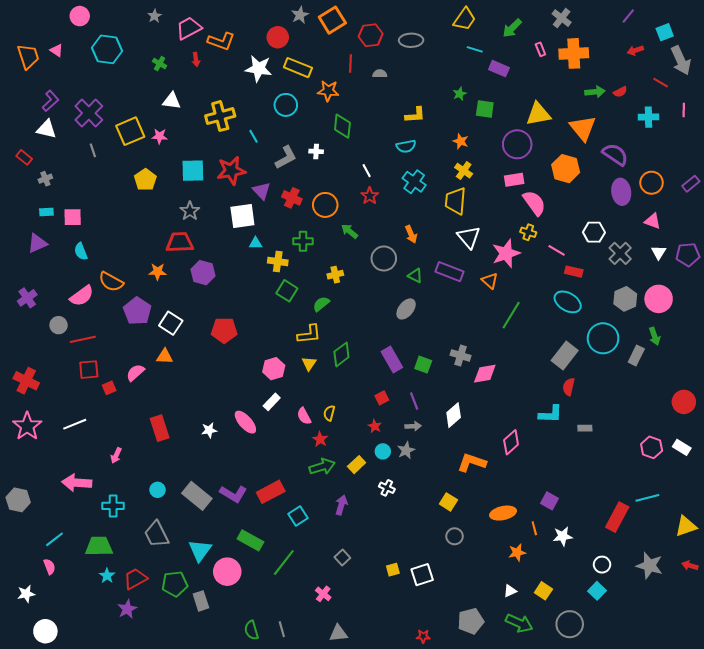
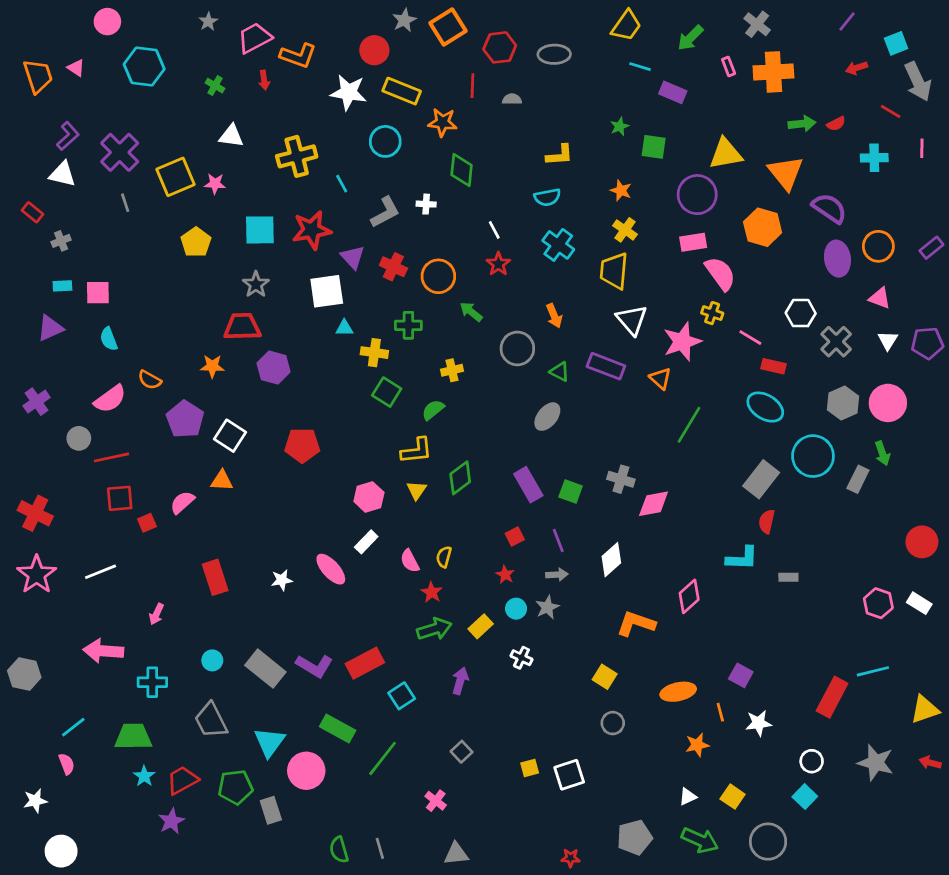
orange semicircle: (111, 282) -> (150, 380), size x0.7

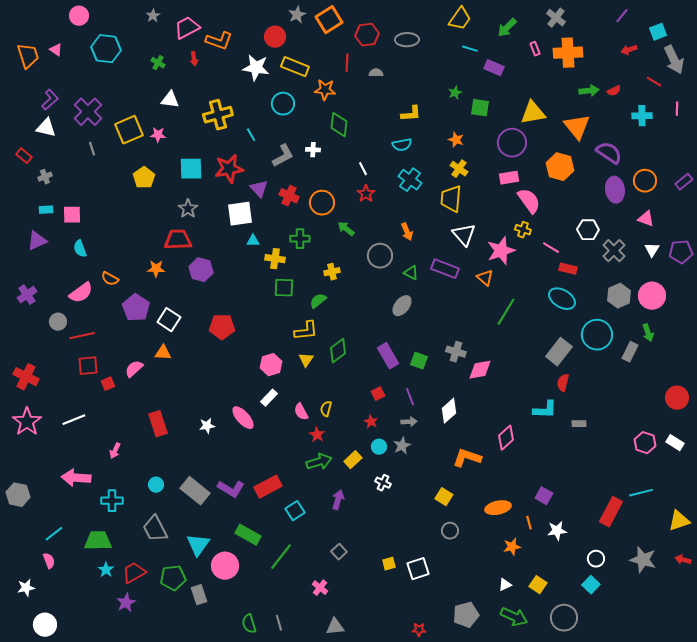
green square: (387, 392) -> (284, 288), turned -30

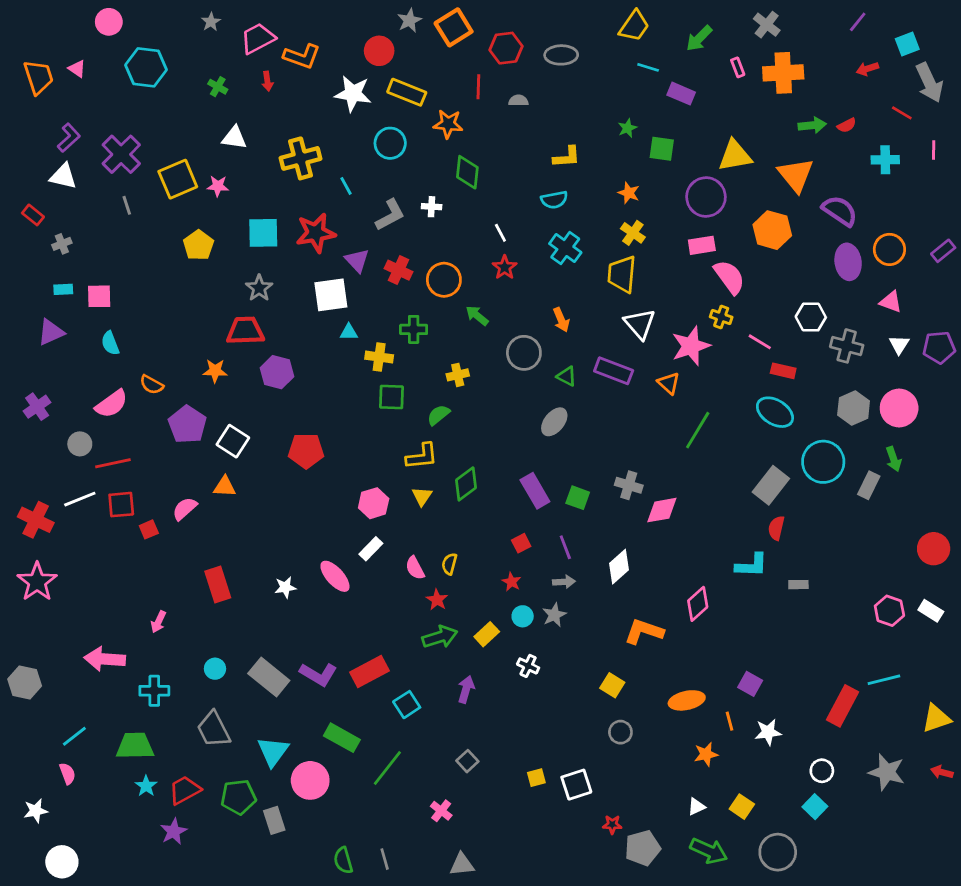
gray cross: (614, 251) -> (847, 346), turned -30
white line: (74, 420) -> (80, 499), moved
red star: (419, 630) -> (612, 825), moved

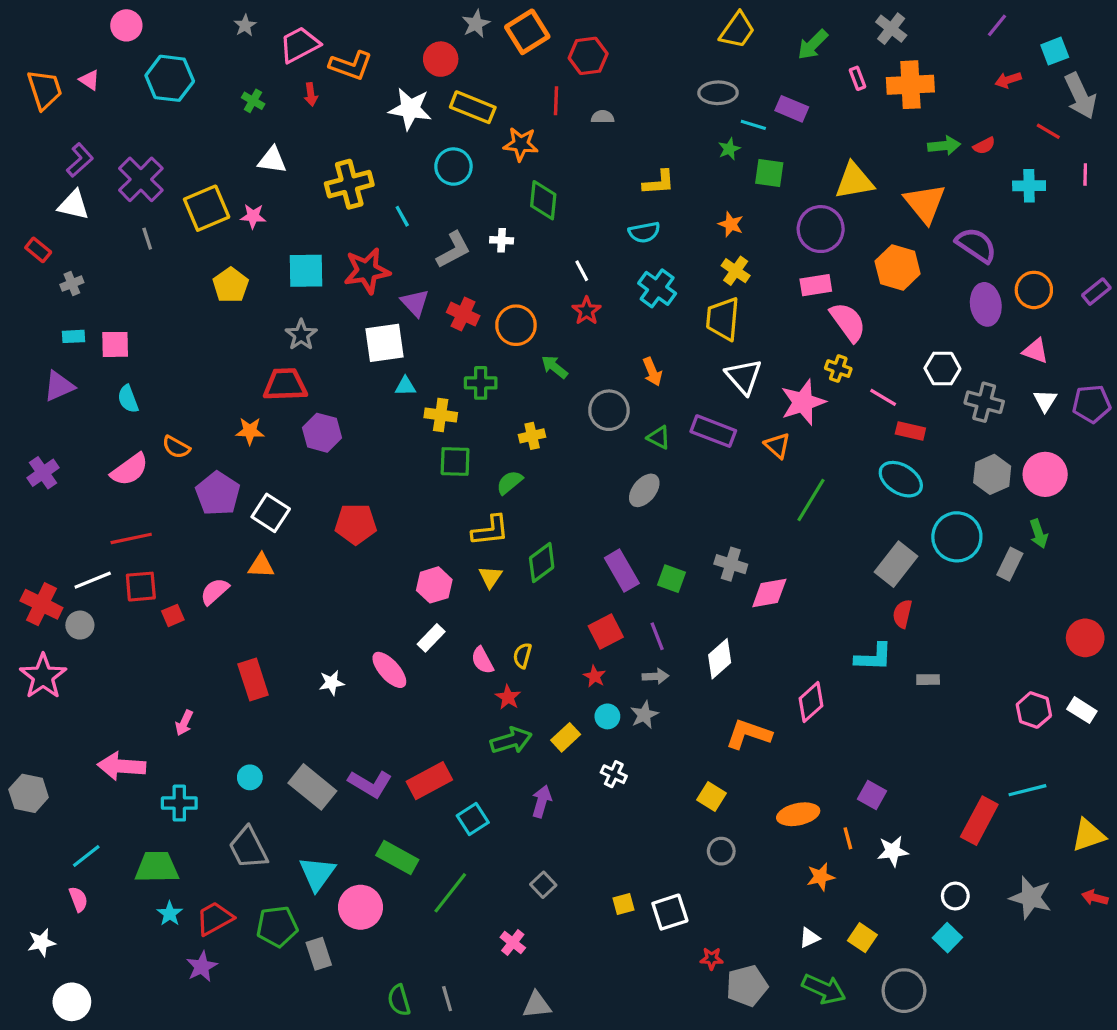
gray ellipse: (561, 55) -> (718, 93), moved
cyan line: (648, 67) -> (753, 125), moved
gray circle: (80, 444) -> (80, 625), moved
red square: (521, 543) -> (606, 631), size x1.5

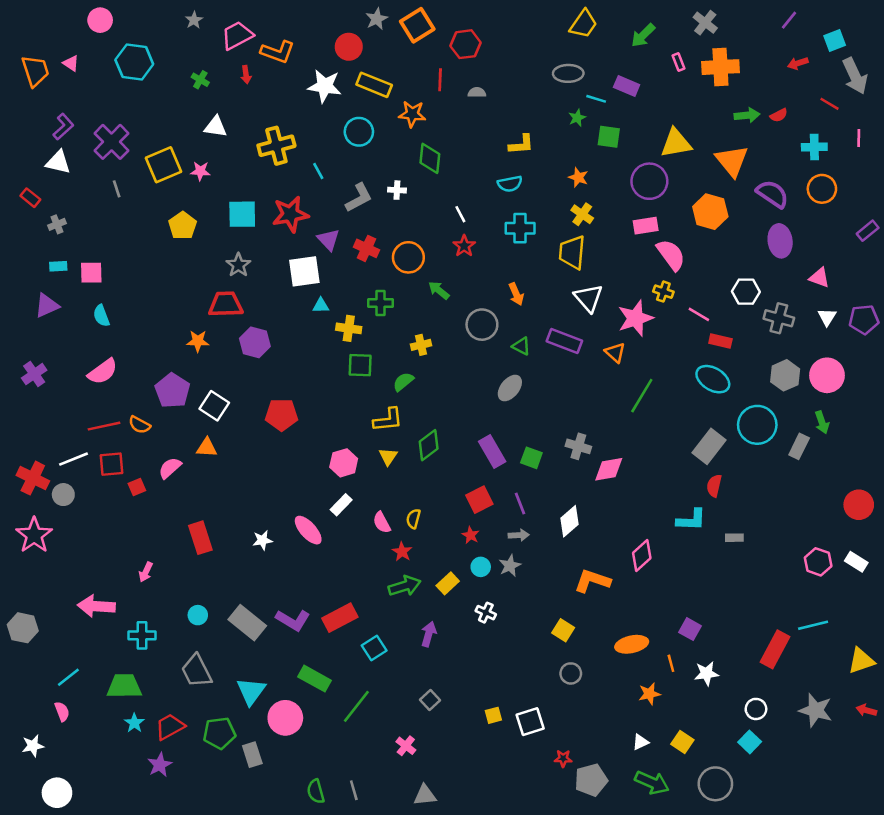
cyan cross: (657, 288) -> (520, 228), turned -36
orange circle: (1034, 290) -> (822, 189), moved
orange semicircle: (176, 447) -> (139, 425), moved

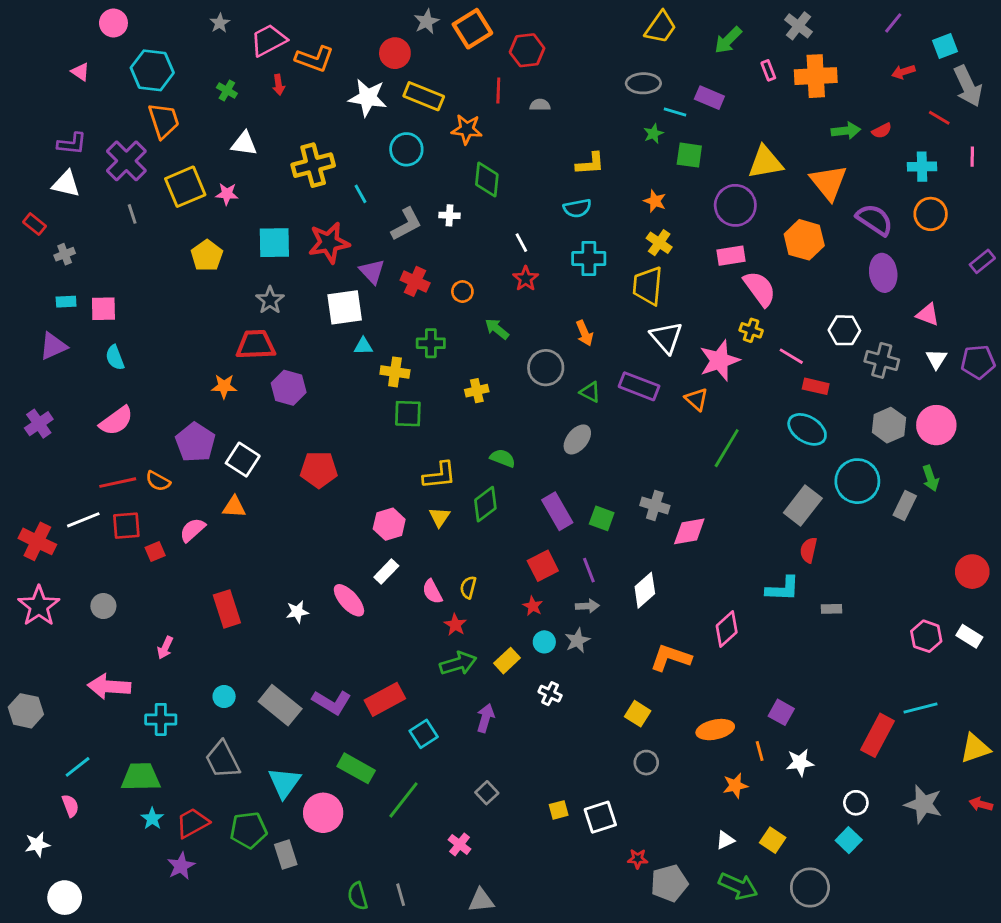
orange trapezoid: (35, 71) -> (164, 121), moved
purple L-shape: (63, 127) -> (72, 144), turned 48
orange circle: (408, 257) -> (462, 292), size x0.6
green semicircle: (403, 382) -> (503, 458), moved, turned 60
gray circle: (63, 495) -> (103, 606), moved

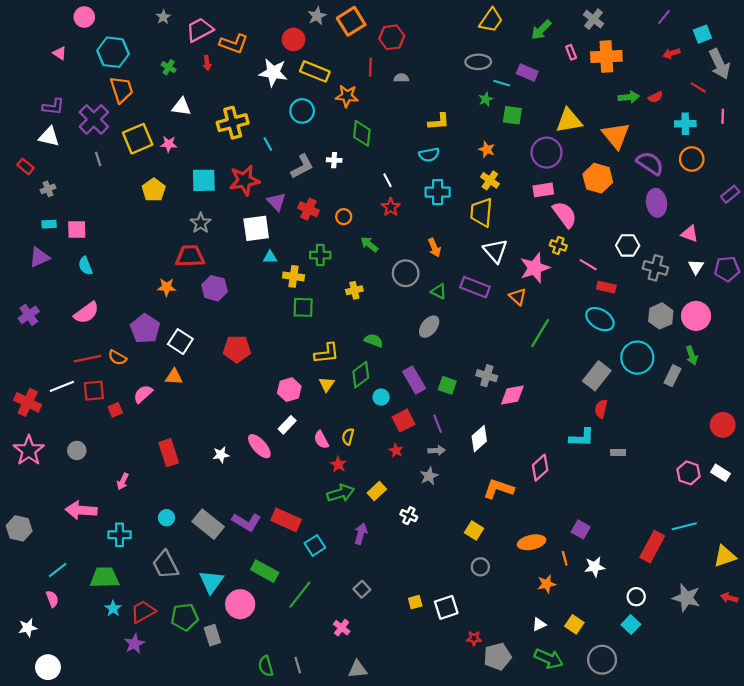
cyan circle: (544, 642) -> (381, 397), moved
red rectangle: (385, 699) -> (286, 520), turned 52

